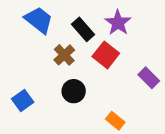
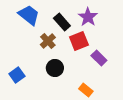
red square: (106, 55) -> (79, 41), turned 30
purple rectangle: (149, 78) -> (99, 58), moved

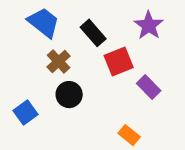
purple star: (88, 17) -> (149, 25), moved
brown cross: (48, 41) -> (59, 61), moved
black circle: (55, 68) -> (69, 95), moved

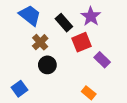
purple star: (149, 25) -> (91, 16), moved
blue square: (26, 113) -> (19, 89), moved

